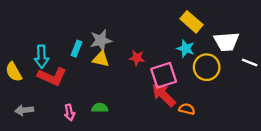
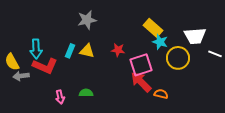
yellow rectangle: (192, 22) -> (153, 28), moved
gray star: (101, 40) -> (87, 20), moved
cyan rectangle: (76, 49) -> (70, 51), moved
gray arrow: (24, 110) -> (21, 76), moved

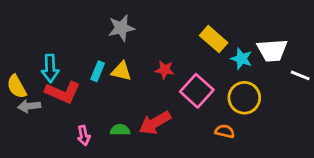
cyan star: (160, 42) -> (242, 59), moved
yellow circle: (178, 58) -> (244, 98), moved
pink square: (141, 65) -> (197, 91), turned -30
red arrow: (141, 82) -> (155, 123), moved, turned -75

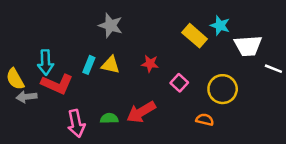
gray star: (121, 28) -> (111, 25), turned 30
cyan star: (242, 59) -> (220, 25), moved
pink square: (197, 91) -> (179, 83), size x0.6
pink arrow: (84, 135) -> (76, 123), size x1.5

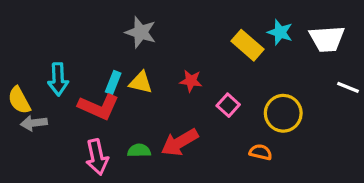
white trapezoid: (248, 46) -> (327, 39), moved
red L-shape: (57, 84) -> (99, 107), moved

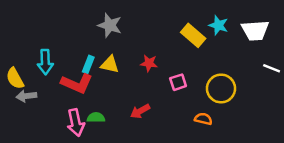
pink square: (228, 105) -> (178, 82), turned 30
red arrow: (180, 142) -> (140, 111), size x0.7
green semicircle: (139, 151) -> (96, 118), moved

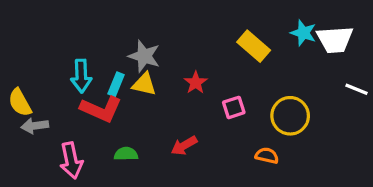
gray star: (110, 25) -> (144, 56), moved
cyan star: (218, 25) -> (303, 33), moved
cyan arrow: (45, 62) -> (81, 76), moved
red star: (149, 63) -> (196, 83), turned 30
pink arrow: (76, 123) -> (71, 161), moved

